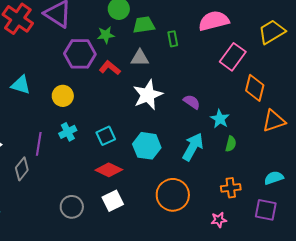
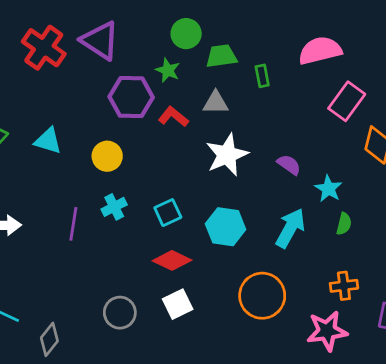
green star: (106, 35) -> (168, 70), turned 30
gray diamond: (22, 169) -> (49, 339), moved
pink star: (219, 220) -> (327, 331), size x1.8

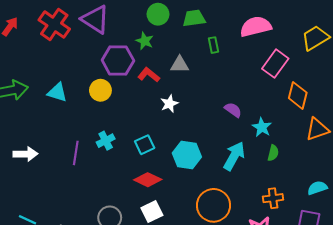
green trapezoid: (221, 56) -> (194, 18), moved
white star: (227, 155) -> (169, 104), moved, size x0.6
yellow circle: (107, 156) -> (100, 90), moved

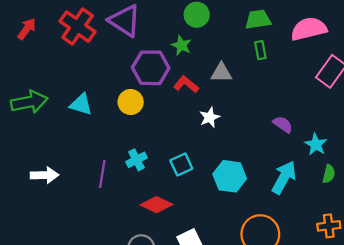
green trapezoid: (194, 18) -> (258, 19), moved
red diamond: (148, 180) -> (157, 205), moved

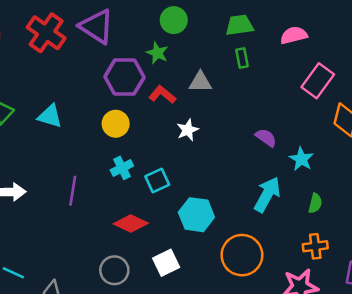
pink semicircle: (309, 29) -> (294, 35), size x0.7
yellow circle: (131, 102) -> (116, 124), moved
cyan cross: (136, 160) -> (122, 168), moved
green semicircle: (329, 174) -> (315, 203), moved
cyan hexagon: (230, 176) -> (196, 215), moved

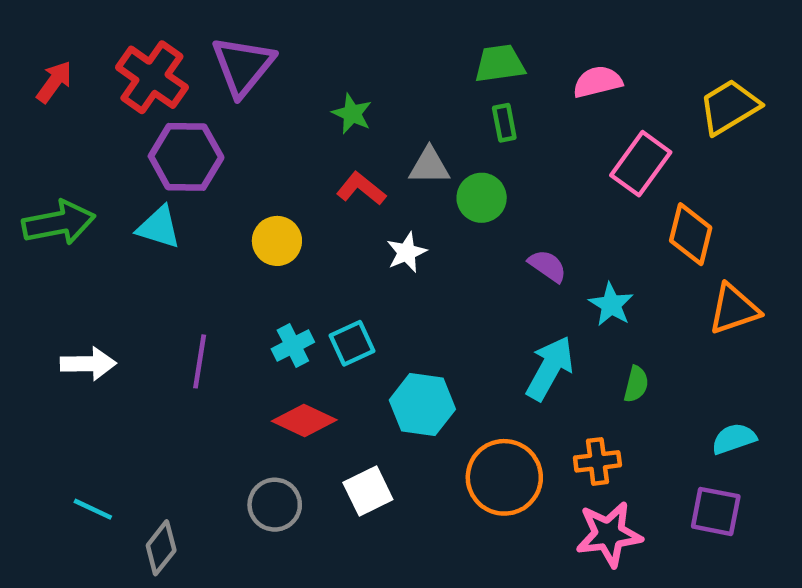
green circle: (174, 20) -> (482, 198), moved
purple triangle: (97, 26) -> (243, 66), turned 36
purple hexagon: (124, 77) -> (186, 157), moved
cyan cross: (122, 168) -> (293, 346), moved
orange cross: (315, 246) -> (597, 461), moved

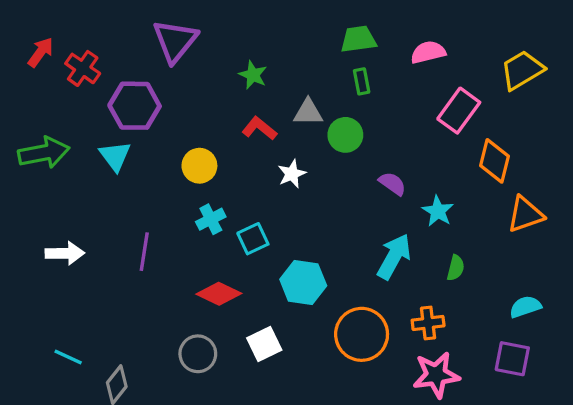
red cross: (152, 77) -> (83, 68), moved, size x0.7
cyan triangle: (159, 227) -> (115, 156), turned 36
cyan cross: (293, 346) -> (211, 219), moved

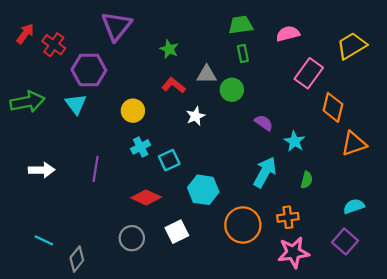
purple square: (512, 359) -> (345, 241), turned 30

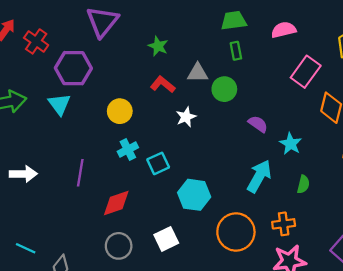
red diamond: (146, 197) -> (116, 203), moved, turned -44

